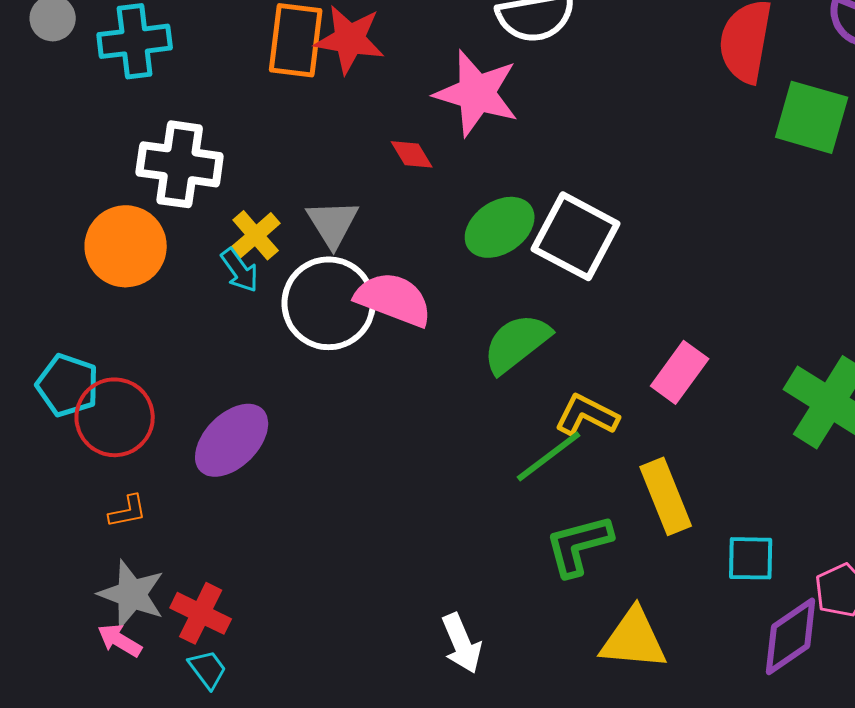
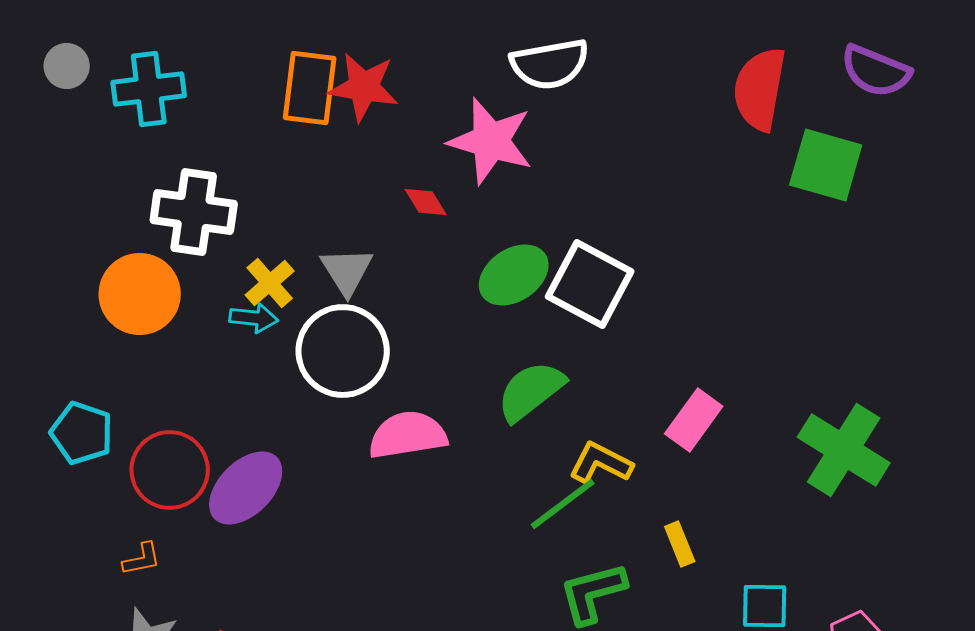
cyan arrow: (240, 270) -> (254, 318), turned -48
pink semicircle: (394, 299) -> (408, 435), moved, turned -30
red circle: (115, 417) -> (170, 470), moved
yellow rectangle: (666, 496) -> (680, 544), size x0.6

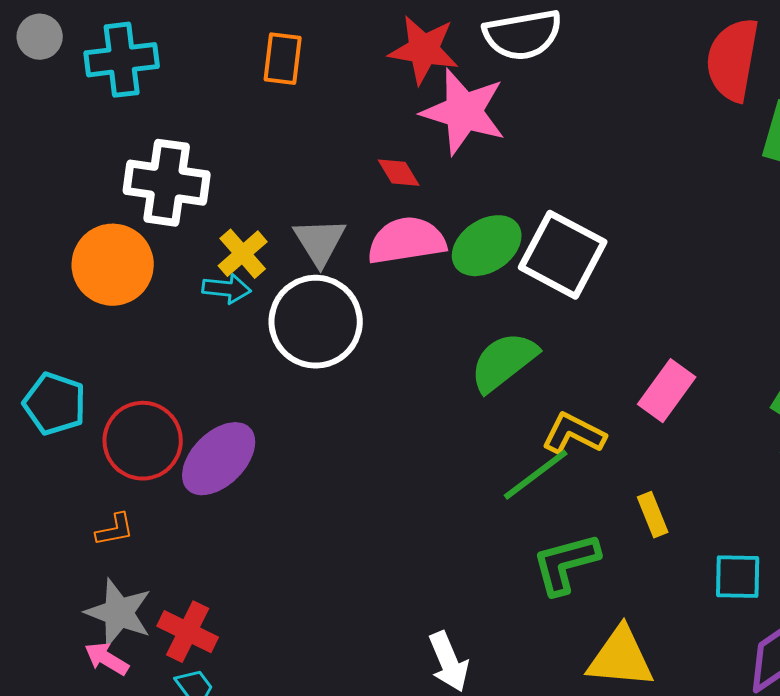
red star: (364, 87) -> (424, 50), moved
orange rectangle: (310, 88) -> (283, 59), size x0.7
pink semicircle: (408, 435) -> (407, 241), moved

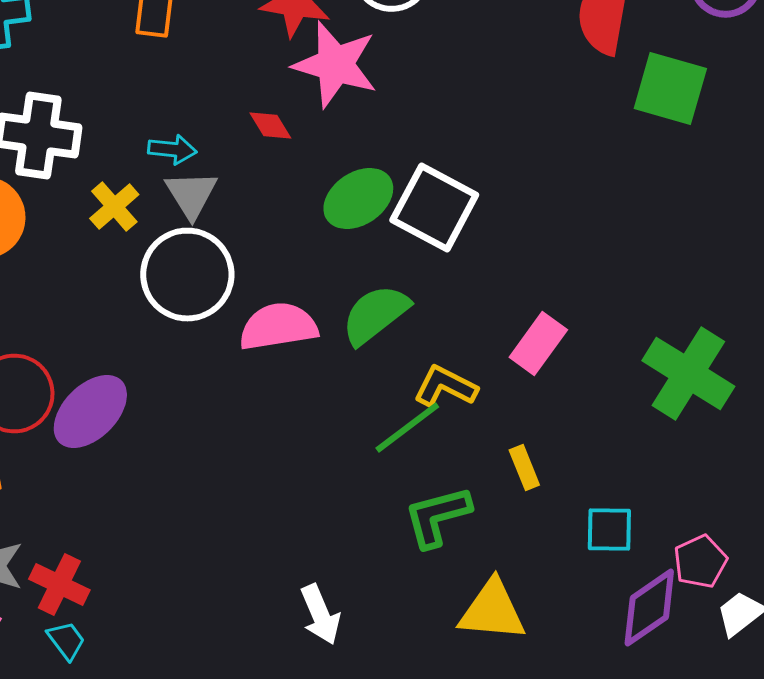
pink semicircle: (407, 241) -> (278, 326), moved
cyan arrow: (227, 289) -> (172, 150), moved

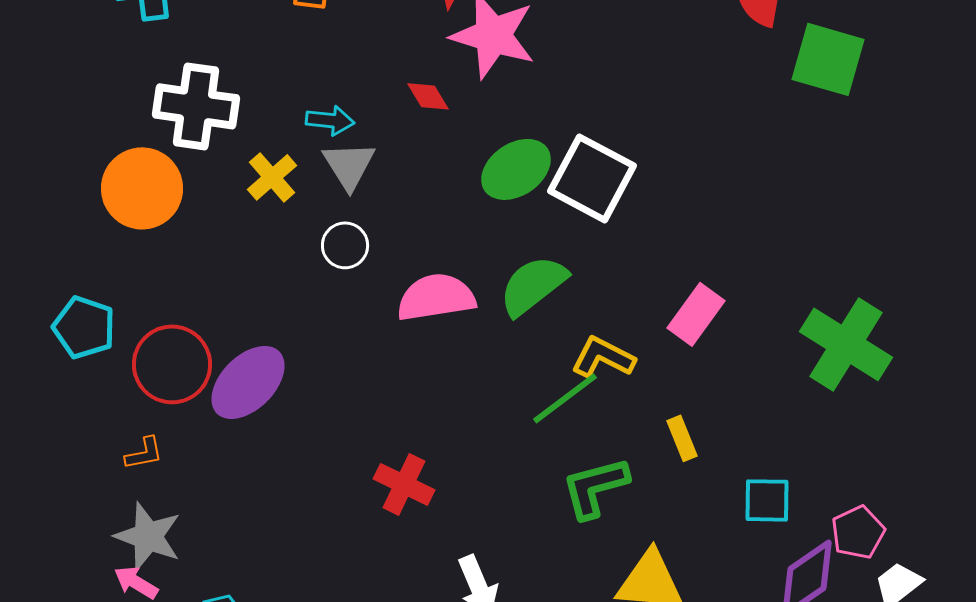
white circle: (187, 274) -> (345, 245), size x0.5
red cross: (59, 584) -> (404, 484), moved

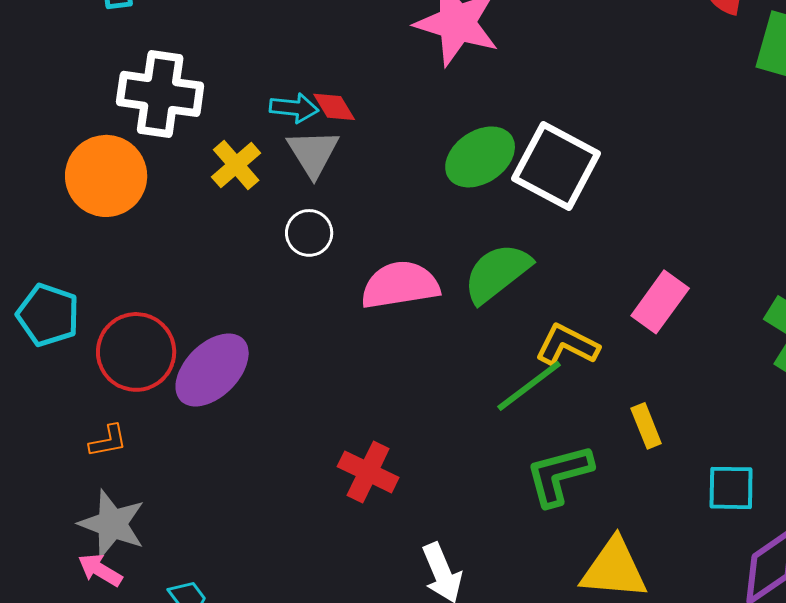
red diamond: (428, 96) -> (334, 107), moved

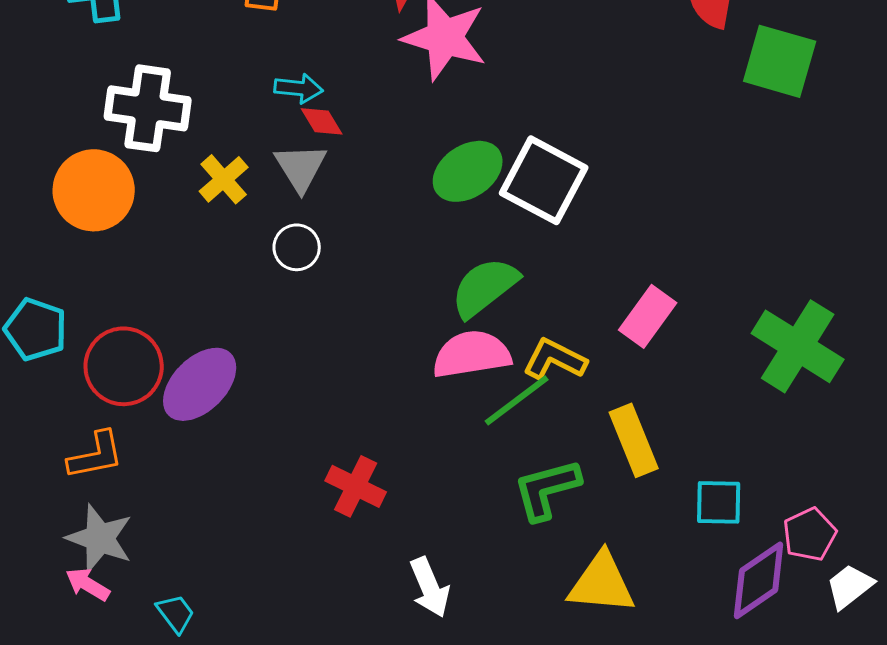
cyan arrow: (294, 108) -> (299, 88), moved
pink semicircle: (400, 285) -> (472, 354), moved
yellow rectangle: (646, 426) -> (634, 440), size x1.6
orange L-shape: (108, 441) -> (96, 455), size x1.5

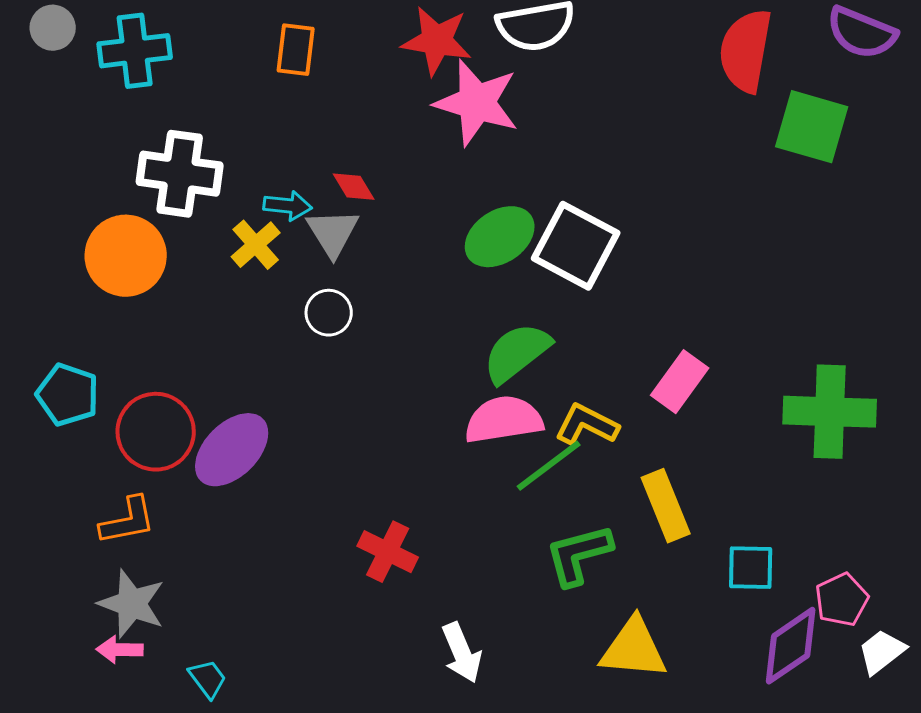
cyan arrow: (299, 88) -> (288, 206), moved
green cross: (798, 346) -> (830, 412), turned -30
pink arrow: (88, 584) -> (120, 650), turned -30

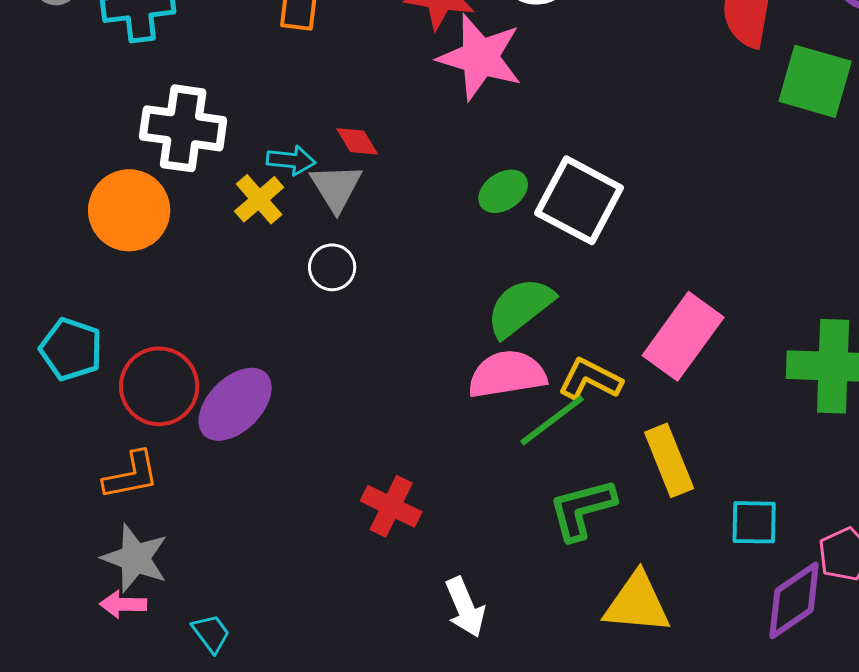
green ellipse: (500, 237) -> (503, 191), size x0.7
pink rectangle: (680, 382) -> (683, 336), size x1.4

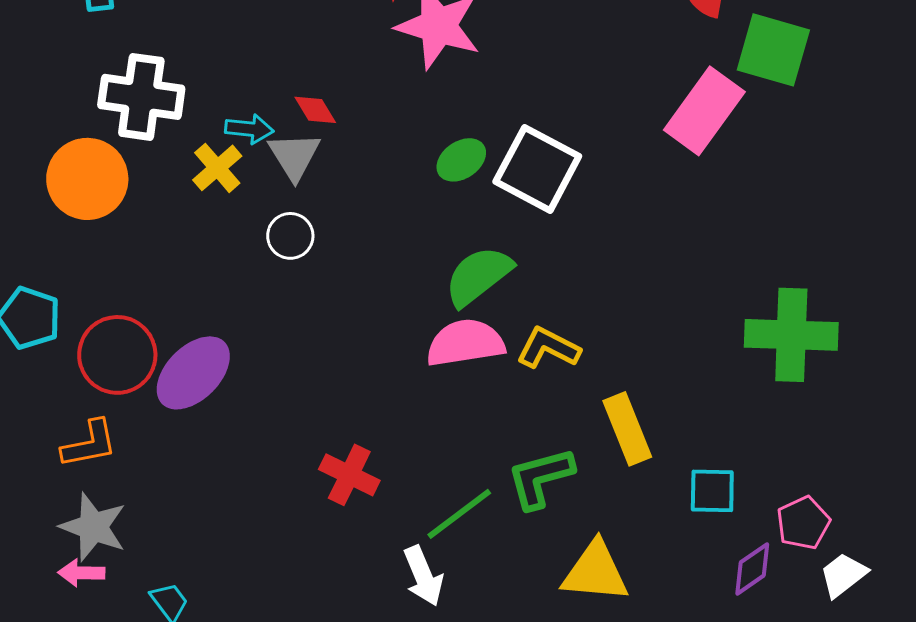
pink rectangle: (683, 336) -> (704, 111), moved
green line: (552, 420) -> (459, 514), moved
purple diamond: (794, 600) -> (752, 569), size x0.7

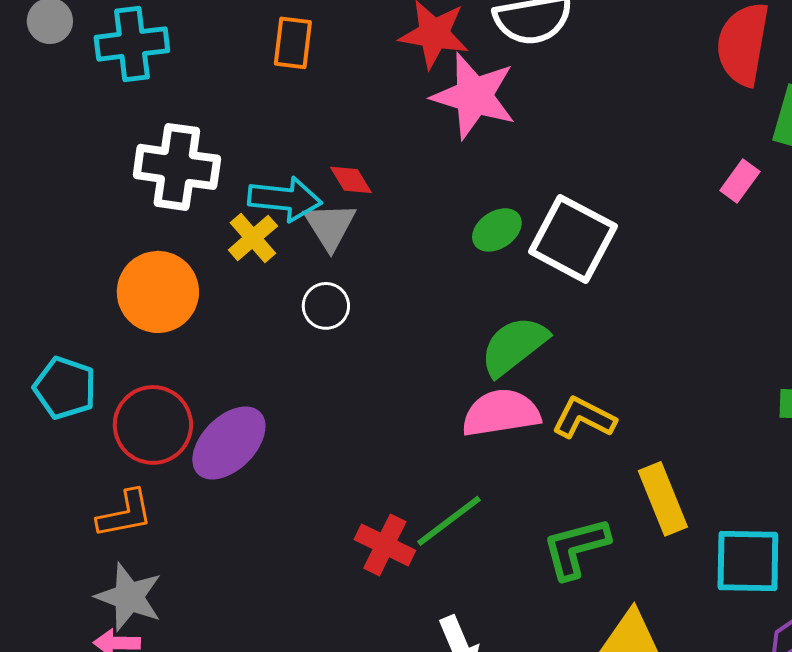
pink rectangle: (704, 111) -> (740, 181), size x0.5
cyan arrow: (249, 129) -> (285, 199), size x1.5
orange circle: (87, 179) -> (158, 292), moved
cyan square: (712, 491) -> (748, 561), size x1.4
green line: (459, 514) -> (449, 521), moved

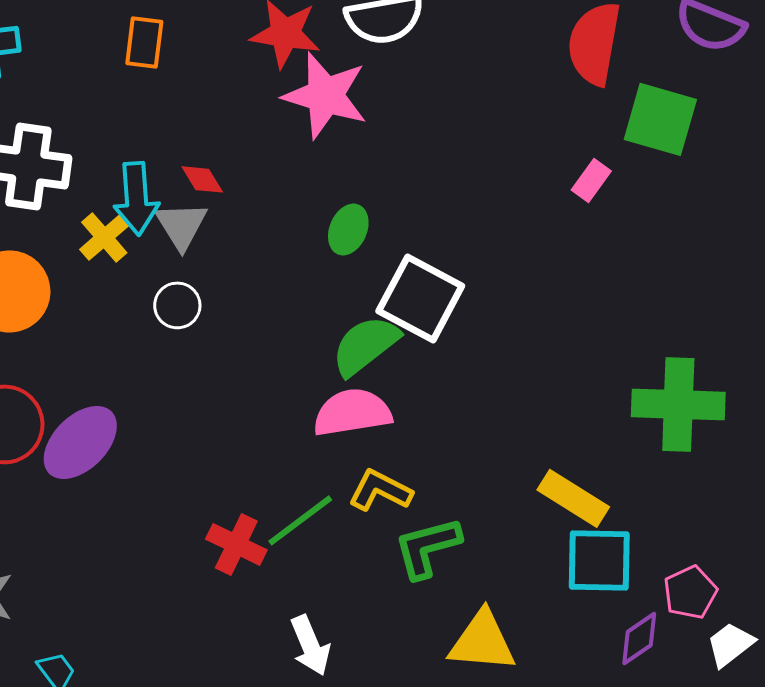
cyan arrow: (285, 199) -> (136, 198), turned 80
green ellipse: (497, 230) -> (348, 229), turned -33
white square: (573, 239) -> (420, 298), moved
yellow L-shape: (584, 418) -> (380, 490), moved
yellow rectangle: (663, 499) -> (573, 498), moved, turned -36

